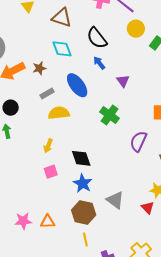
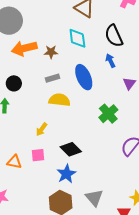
black diamond: (81, 158) -> (71, 149), turned -40
orange triangle: (48, 222) -> (14, 162), moved

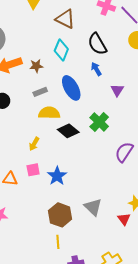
cyan diamond: (77, 38) -> (61, 50), turned 35
black diamond: (71, 149) -> (68, 131), moved
blue star: (66, 174) -> (57, 176), moved

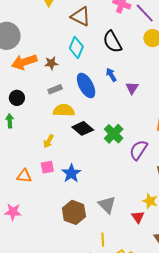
blue arrow: (96, 69) -> (111, 75), moved
green cross: (99, 122) -> (114, 134), moved
yellow line: (58, 242) -> (103, 240), moved

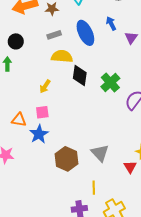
black diamond: (83, 128) -> (80, 76), turned 55
blue star: (71, 173) -> (39, 134), moved

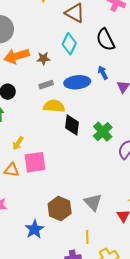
blue ellipse: (85, 33) -> (77, 82), turned -70
yellow arrow: (45, 86) -> (18, 143), moved
pink square: (42, 112) -> (35, 162), size x1.6
blue star: (39, 134) -> (34, 229), moved

